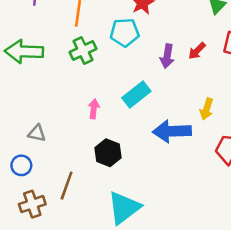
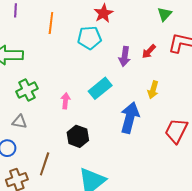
green cross: (83, 51) -> (27, 90), moved
yellow arrow: (207, 109) -> (153, 90), moved
blue arrow: (172, 131) -> (130, 118), turned 108

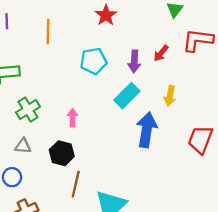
cyan pentagon: (89, 38) -> (93, 61), moved
cyan rectangle: (100, 88) -> (127, 96), moved
black hexagon: (78, 136) -> (62, 153), moved
brown line: (45, 164) -> (76, 184), moved

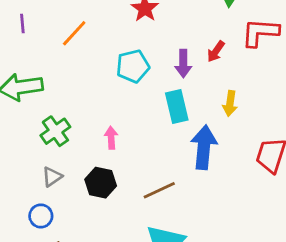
orange line: (48, 32) -> (74, 33), turned 45
cyan rectangle: (127, 96) -> (177, 107), turned -55
gray triangle: (23, 146) -> (52, 177), turned -36
brown line: (76, 184) -> (159, 190), moved, turned 55

